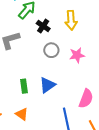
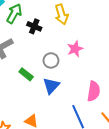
gray circle: (51, 50) -> (51, 60), moved
green rectangle: (24, 86) -> (26, 74), moved, turned -32

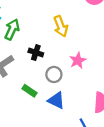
black cross: (34, 26) -> (36, 53), moved
blue triangle: (51, 86) -> (56, 100), turned -42

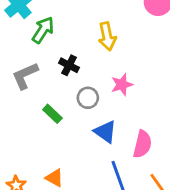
blue triangle: (56, 100) -> (105, 132), moved

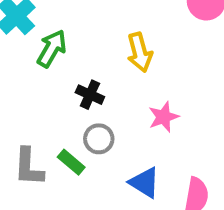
gray L-shape: (25, 76) -> (29, 167), moved, turned -60
gray circle: (88, 98) -> (99, 139), moved

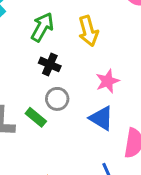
green arrow: (52, 49) -> (42, 27), moved
blue triangle: (145, 182) -> (101, 118), moved

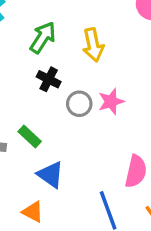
gray circle: (57, 99) -> (79, 104), moved
blue triangle: (101, 118) -> (50, 175), moved

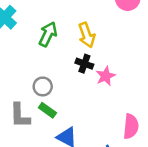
black cross: (49, 79) -> (84, 64), moved
gray circle: (79, 104) -> (43, 86), moved

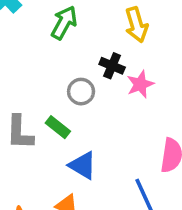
yellow arrow: (87, 35) -> (136, 25), moved
gray circle: (43, 86) -> (81, 92), moved

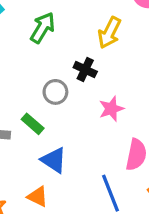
yellow arrow: (136, 25) -> (109, 33), turned 40
pink star: (140, 84) -> (111, 109), moved

